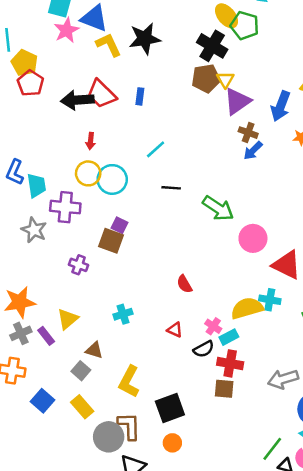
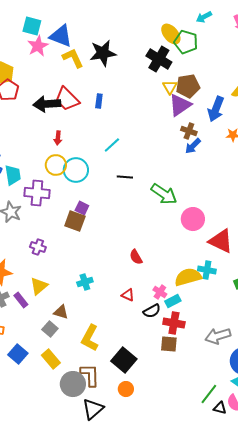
brown pentagon: (206, 78) -> (188, 86), moved
purple cross: (79, 265) -> (38, 247), moved
black square: (170, 408) -> (124, 360), turned -30

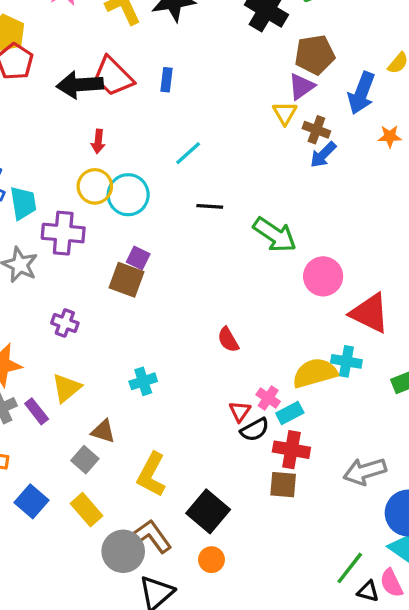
yellow triangle: (170, 87) -> (285, 113), moved
purple triangle: (180, 105) -> (301, 86), size x0.7
red triangle: (128, 295) -> (240, 411), moved, turned 40
brown L-shape: (90, 375) -> (151, 536), turned -35

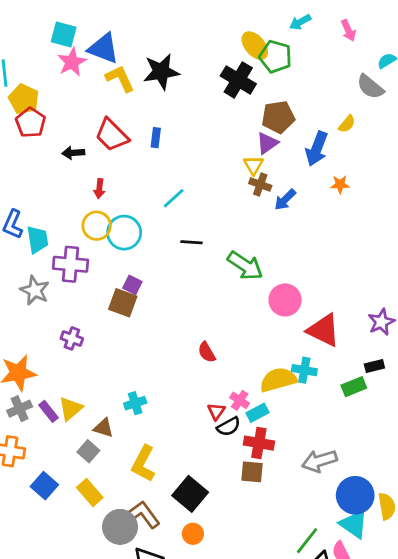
black arrow: (80, 85) -> (73, 153), moved, size x0.6
brown cross: (316, 130) -> (260, 184), moved
cyan cross: (143, 381) -> (135, 403), moved
yellow triangle: (67, 388) -> (70, 409), moved

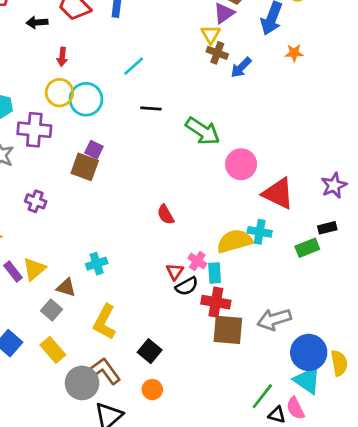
cyan rectangle: (258, 413) -> (215, 273), turned -66
brown square: (252, 472) -> (228, 330), moved, size x1.4
black square: (190, 494) -> (150, 351), size x0.7

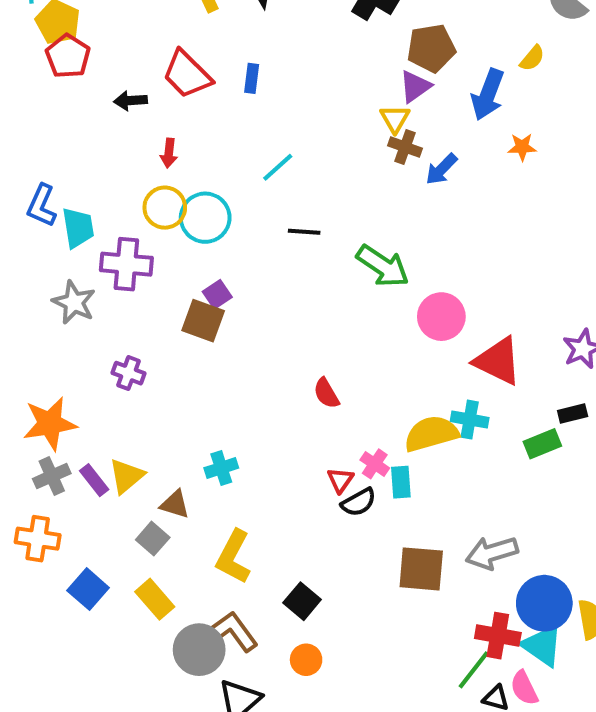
purple square: (94, 150) -> (217, 294), turned 30
red cross: (216, 302) -> (498, 636), moved

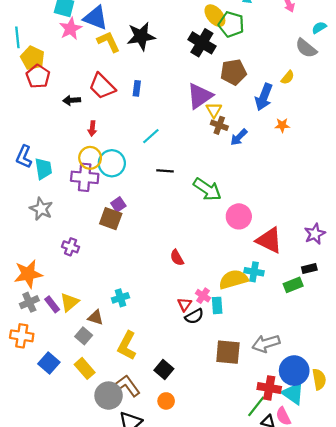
purple triangle: (415, 86) -> (200, 96), moved, size x1.5
purple cross: (126, 264) -> (85, 177), moved

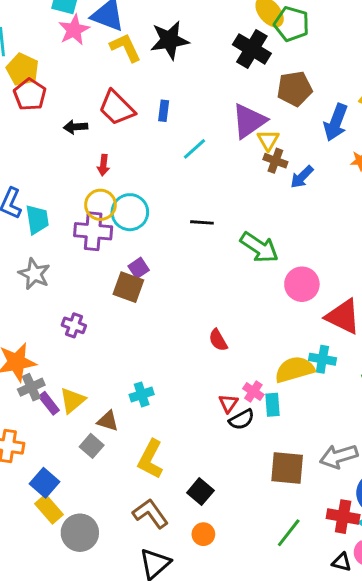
cyan line: (151, 136) -> (195, 149), moved
gray cross: (29, 302) -> (31, 387), moved
yellow rectangle: (85, 368) -> (49, 509), moved
gray circle: (109, 396) -> (80, 533), moved
green line: (256, 406) -> (289, 533), moved

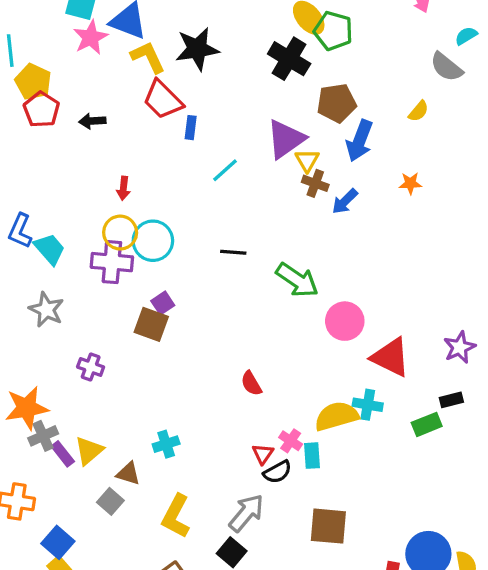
red trapezoid: (117, 108) -> (163, 100), moved
blue arrow: (336, 122) -> (360, 141), moved
black arrow: (75, 127) -> (92, 121), moved
cyan trapezoid: (37, 220) -> (50, 249), turned -32
gray arrow: (339, 456) -> (246, 513), moved, turned 147

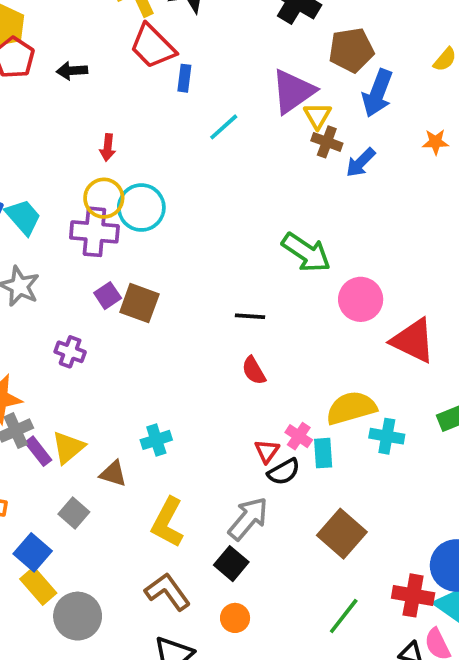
black line: (233, 252) -> (250, 316), moved
purple square: (163, 303) -> (108, 296), moved
cyan cross: (368, 405) -> (387, 436), moved
gray square: (110, 501) -> (74, 513), moved
brown square: (328, 526) -> (342, 534), turned 36

